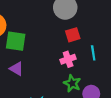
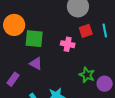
cyan line: (93, 53) -> (105, 30), moved
pink cross: (68, 59) -> (68, 44), moved, turned 32

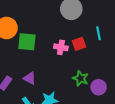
red square: (86, 31) -> (79, 44), moved
purple triangle: (36, 63) -> (30, 78), moved

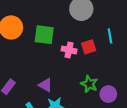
green square: (27, 42) -> (44, 35), moved
purple triangle: (30, 78) -> (45, 85), moved

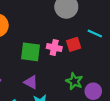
green square: (44, 35) -> (31, 52), moved
cyan line: (110, 36) -> (95, 34), turned -56

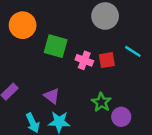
green square: (31, 52) -> (56, 46), moved

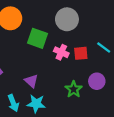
gray circle: (105, 16) -> (67, 19), moved
purple circle: (121, 117) -> (97, 81), moved

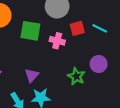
red square: (81, 53) -> (77, 28), moved
purple triangle: (31, 81) -> (32, 75), turned 40

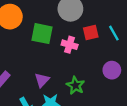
cyan line: (100, 28) -> (114, 33), turned 32
green star: (76, 76) -> (75, 85), moved

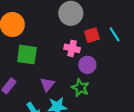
green square: (42, 34) -> (27, 55), moved
purple circle: (112, 70) -> (87, 65), moved

